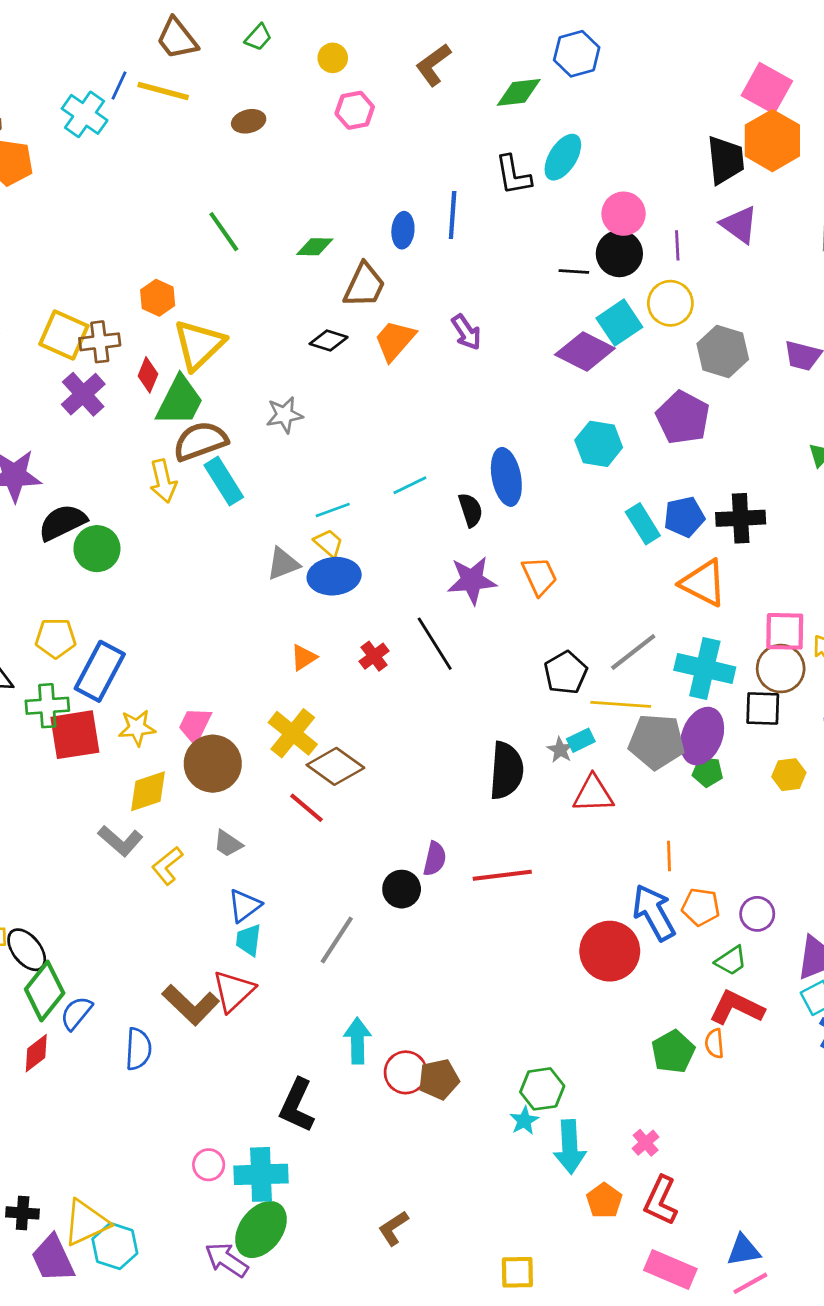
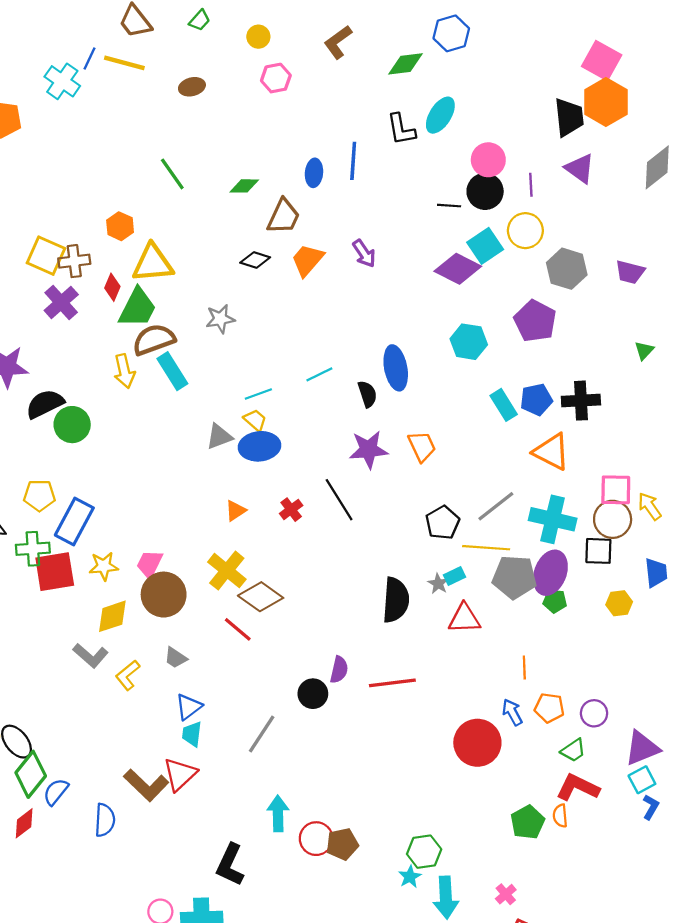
yellow triangle: (199, 345) -> (153, 263), turned 39
blue arrow: (654, 912) -> (512, 712), size x0.6

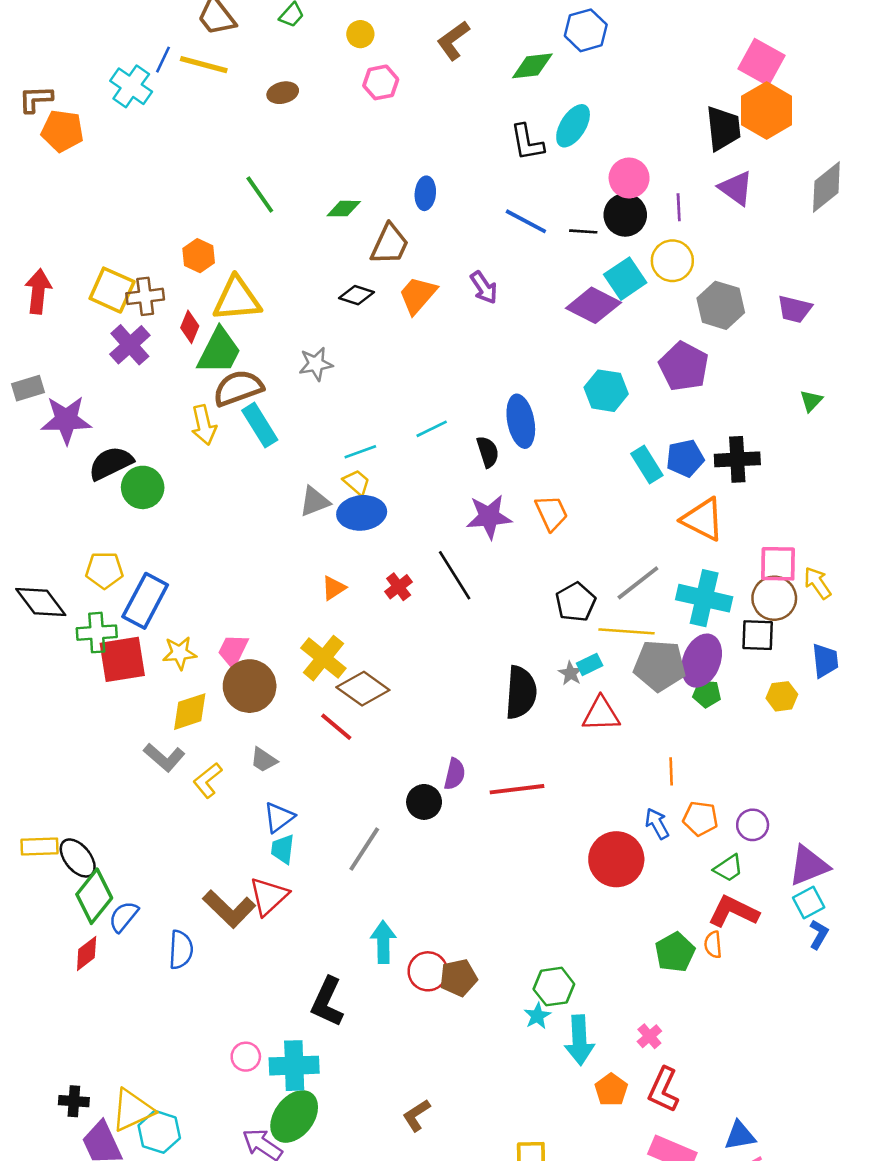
blue line: (353, 161) -> (526, 221), moved, turned -66

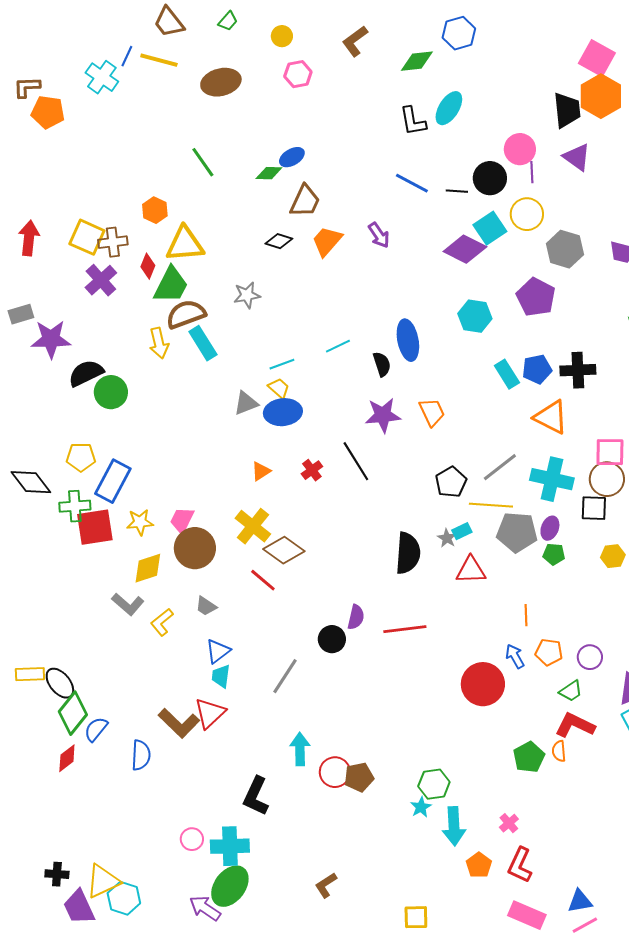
brown ellipse: (283, 93) -> (221, 82), size x1.6
pink circle: (629, 178) -> (520, 149), moved
blue ellipse: (425, 193) -> (292, 157), moved, turned 55
purple ellipse: (702, 661) -> (550, 528), size x0.6

